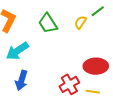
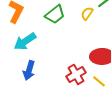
green trapezoid: (48, 23) -> (55, 14), turned -95
yellow line: (93, 92) -> (99, 81), turned 32

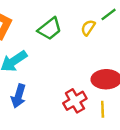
yellow line: (99, 81) -> (103, 109), turned 48

